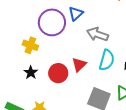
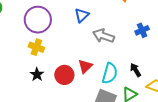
purple circle: (52, 22) -> (38, 20), moved
cyan semicircle: (107, 60) -> (110, 73), moved

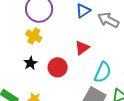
gray arrow: (103, 36) -> (108, 20), moved
red triangle: (85, 66) -> (82, 48), moved

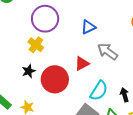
gray arrow: (108, 20) -> (108, 51), moved
red circle: (58, 67) -> (55, 79), size x1.4

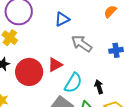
red triangle: (82, 63) -> (55, 65), moved

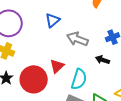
black arrow: (99, 87) -> (103, 60), moved, turned -40

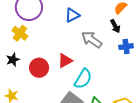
black arrow: (103, 60) -> (115, 26), moved, turned -152
red circle: (34, 79) -> (39, 68), size x0.7

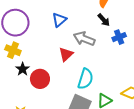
black star: (13, 60) -> (23, 69), moved
red triangle: (65, 61) -> (66, 54), moved

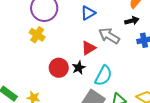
black arrow: (104, 20) -> (132, 21), turned -72
black star: (23, 69) -> (79, 68), moved

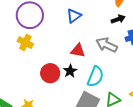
gray arrow: (109, 36) -> (107, 45), moved
red triangle: (89, 48) -> (78, 51), turned 49

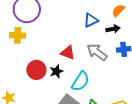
blue triangle: (74, 16) -> (91, 20), moved
yellow cross: (25, 43) -> (18, 35), turned -35

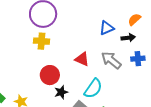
yellow cross: (18, 35) -> (41, 41), moved
black star: (56, 71) -> (61, 92), moved

